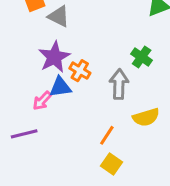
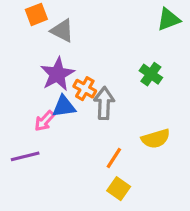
gray arrow: (119, 84) -> (104, 103), moved

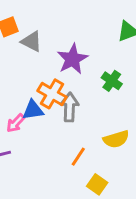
purple star: (57, 74) -> (72, 59), moved
orange cross: (85, 89) -> (52, 94), size x1.4
yellow square: (119, 189) -> (97, 184), moved

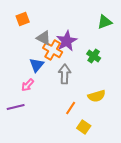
gray triangle: (32, 41) -> (44, 38), moved
orange cross: (52, 94) -> (53, 50), moved
blue triangle: (33, 110) -> (37, 65), moved, turned -42

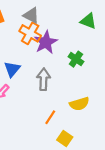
green triangle: (105, 22) -> (88, 21), turned 42
gray triangle: (44, 38) -> (31, 15), moved
orange cross: (53, 50) -> (30, 33), moved

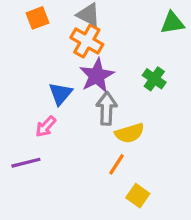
green triangle: (88, 21) -> (172, 23), turned -30
purple star: (46, 42) -> (97, 76), moved
yellow semicircle: (79, 104) -> (130, 133), moved

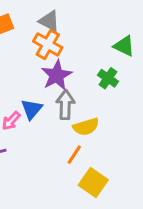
green triangle: (172, 23) -> (124, 46), moved, turned 35
blue triangle: (61, 94) -> (32, 109), moved
yellow square: (138, 196) -> (93, 183), size x1.4

